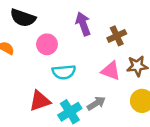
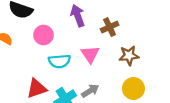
pink triangle: (111, 71) -> (90, 54), moved, turned 36

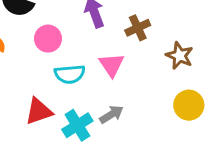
brown star: (129, 55) -> (180, 56), moved, turned 30
yellow circle: (133, 89) -> (189, 105), moved

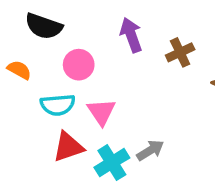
pink triangle: (111, 65) -> (101, 112), moved
cyan semicircle: (70, 74) -> (58, 105), moved

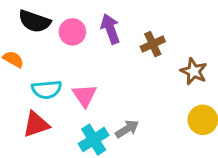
pink circle: (79, 65) -> (72, 32), moved
red triangle: (68, 147) -> (36, 124), moved

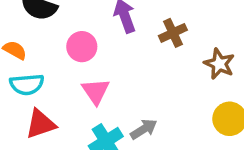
pink circle: (72, 32) -> (82, 47), moved
cyan semicircle: (47, 90) -> (27, 84), moved

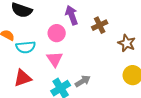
pink circle: (82, 47) -> (57, 33), moved
cyan semicircle: (27, 84) -> (26, 47), moved

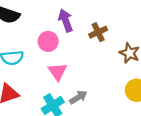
pink triangle: (55, 59) -> (57, 72), moved

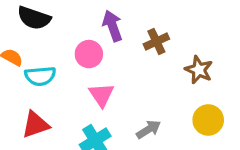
gray arrow: (78, 97) -> (149, 129), moved

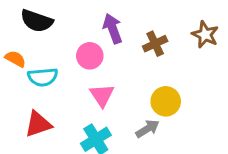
brown star: (199, 70) -> (205, 35), moved
yellow circle: (208, 120) -> (166, 101), moved

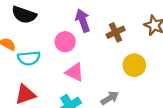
pink triangle: (102, 95) -> (75, 72), turned -30
yellow circle: (166, 101) -> (134, 65), moved

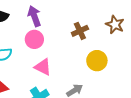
purple arrow: (83, 21) -> (34, 16), moved

